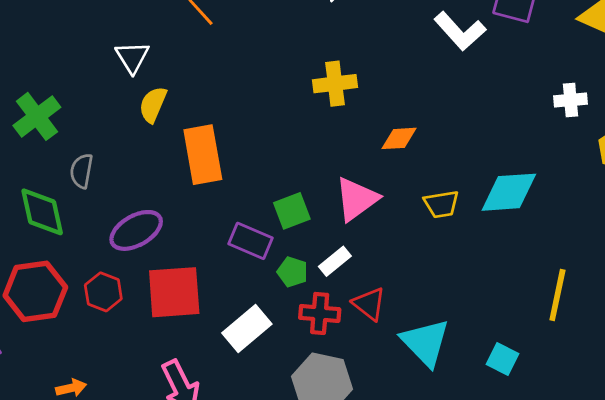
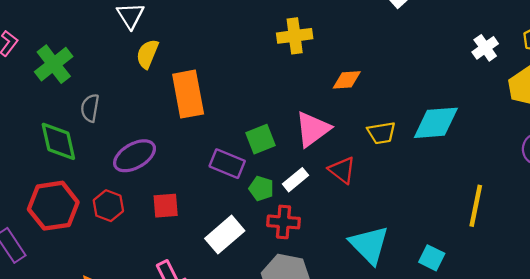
white cross: (570, 100) -> (485, 48), turned -30
red square: (174, 292) -> (166, 206), size x0.6
red triangle: (369, 304) -> (342, 170), moved

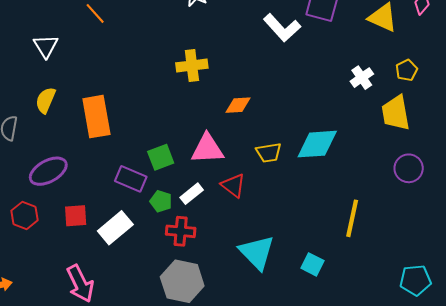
yellow semicircle: (147, 54) -> (46, 100), moved
pink triangle: (313, 129) -> (207, 149), turned 33
white rectangle: (225, 235) -> (115, 228), moved

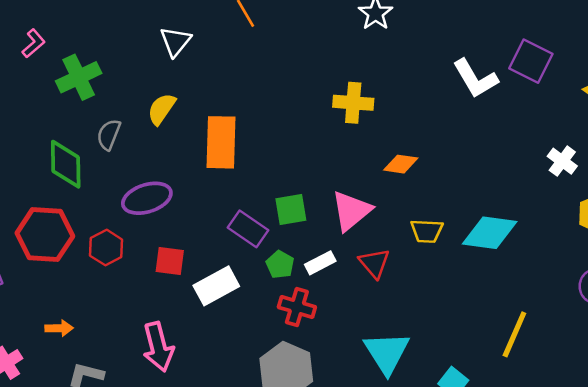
white cross: (362, 78) -> (562, 161), turned -30
pink triangle: (207, 149) -> (351, 211), turned -48

